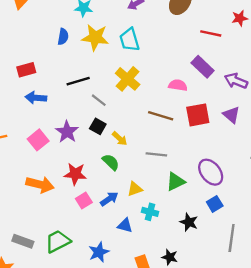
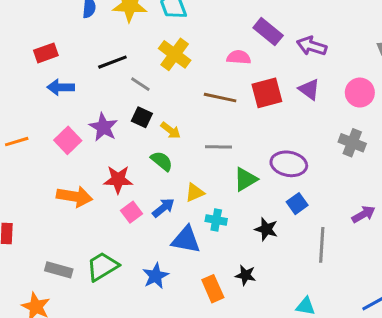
purple ellipse: (211, 172) -> (289, 164), turned -36
blue triangle: (125, 225) -> (186, 240), size x1.5

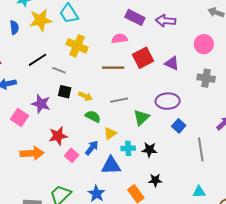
purple triangle: (309, 89) -> (172, 63), moved
green semicircle: (162, 161) -> (93, 116), moved
black star: (266, 229) -> (149, 150), moved

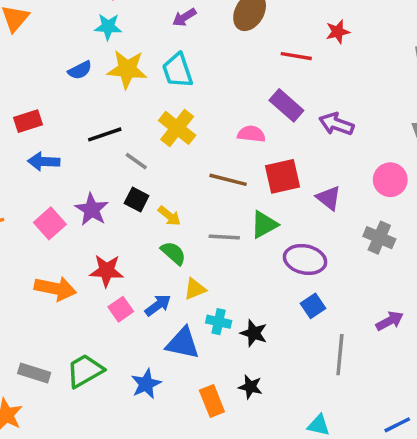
blue semicircle: (14, 27) -> (80, 70), turned 56
green triangle: (141, 117) -> (264, 225), moved

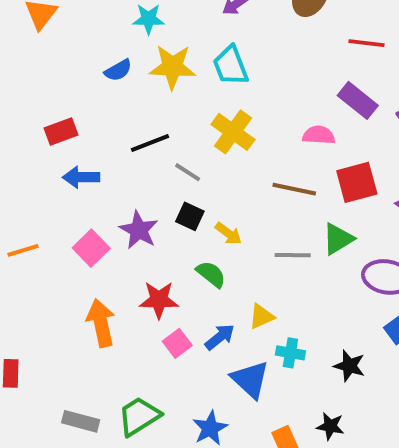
green semicircle: (173, 253) -> (211, 274), moved
orange arrow: (55, 289) -> (101, 323), turned -111
black star: (254, 333) -> (349, 366), moved
blue triangle: (183, 343) -> (250, 379), turned 33

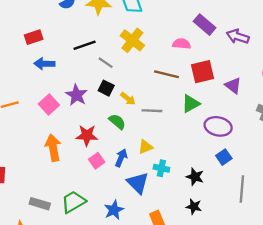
gray line: (293, 255) -> (152, 111), moved
blue arrow: (220, 337) -> (121, 158), turned -30
black star: (330, 426) -> (194, 207), moved

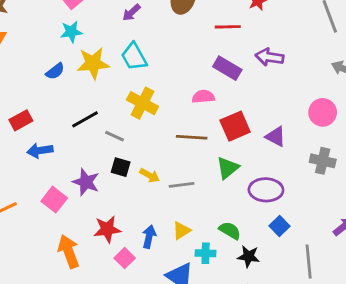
purple arrow: (238, 36) -> (269, 57), moved
green semicircle: (117, 122) -> (230, 230), moved
blue arrow: (121, 158) -> (149, 237), moved

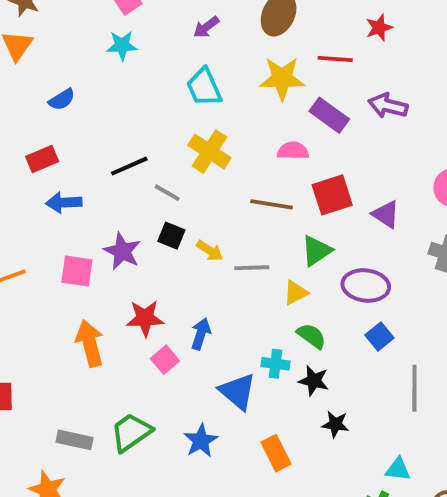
yellow star: (93, 63) -> (282, 78), moved
blue semicircle: (55, 71) -> (62, 100), moved
pink square: (54, 200) -> (77, 271), turned -35
yellow triangle: (181, 231) -> (296, 293), moved
black star: (249, 256) -> (314, 381), moved

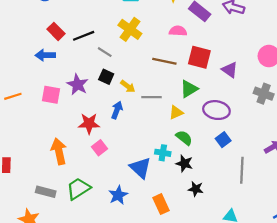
red rectangle: (42, 159) -> (56, 31), moved, turned 66
red square: (332, 195) -> (199, 57), turned 30
blue arrow: (201, 334) -> (117, 110), moved
orange arrow: (90, 343) -> (59, 151), moved

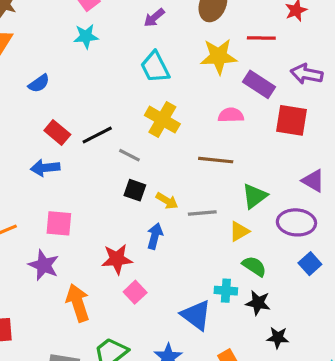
red square: (199, 57) -> (292, 120), moved
purple triangle: (230, 70) -> (313, 181), moved
purple star: (78, 85) -> (44, 265), moved

